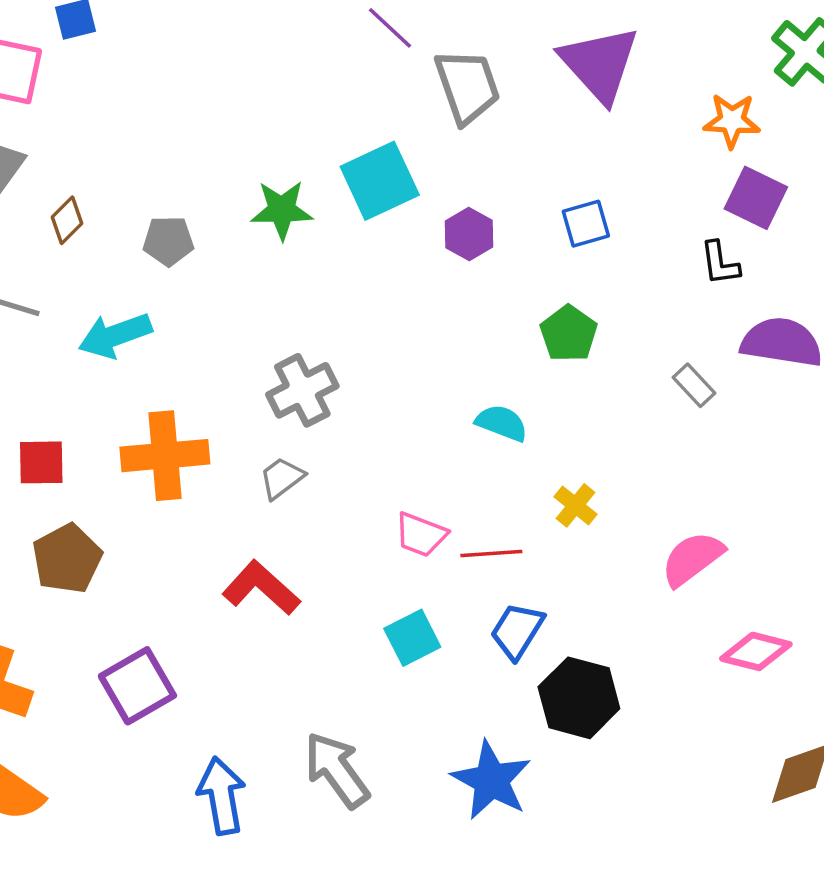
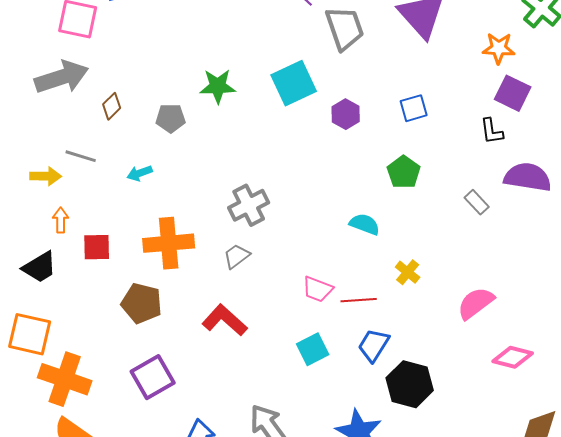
green star: (282, 210) -> (218, 86), moved
cyan arrow: (115, 335) -> (140, 173), size x0.6
brown pentagon: (67, 559) -> (142, 303), moved, turned -30

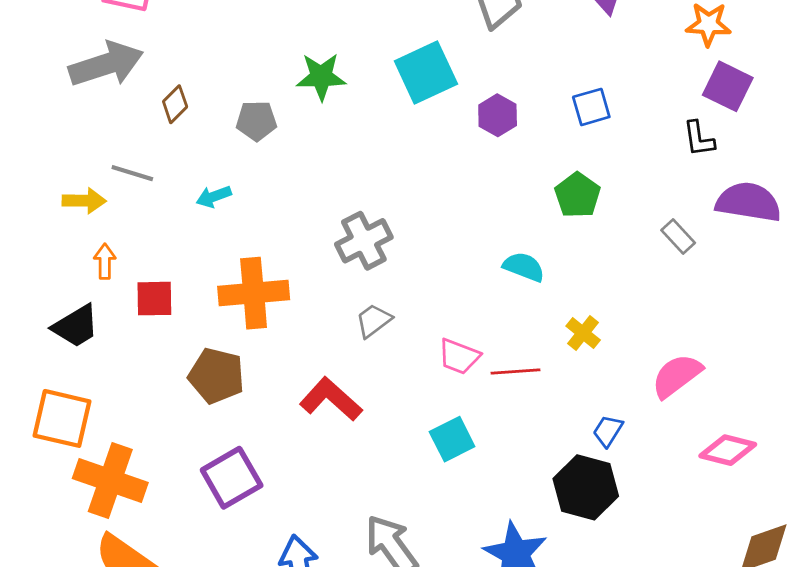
gray trapezoid: (237, 256) -> (374, 321), moved
blue trapezoid: (374, 345) -> (608, 431), moved, size x0.7

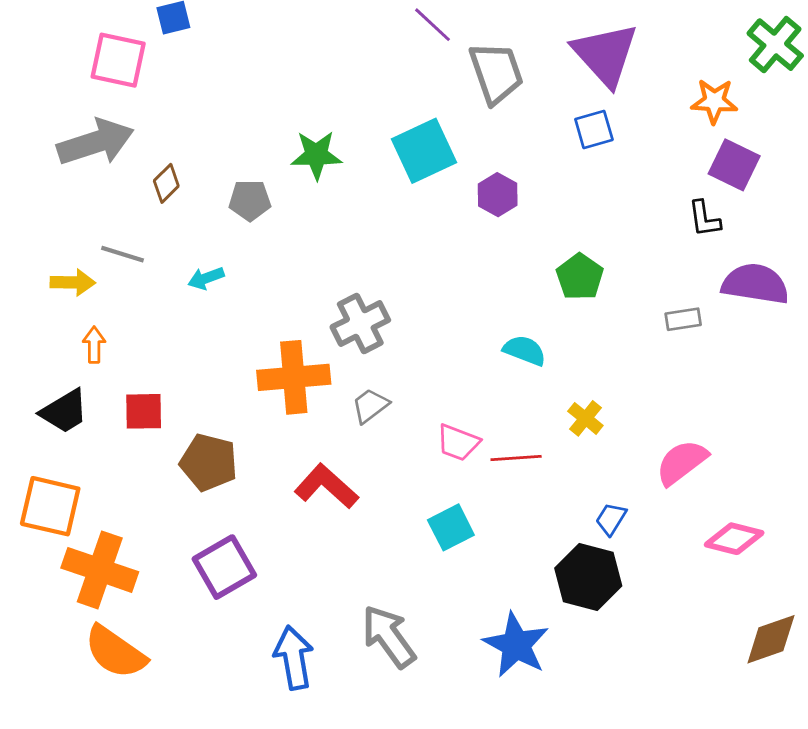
blue square: (591, 107) -> (594, 130), moved
gray rectangle: (678, 237) -> (683, 319), turned -56
orange cross: (254, 293) -> (294, 377), moved
red square: (154, 299) -> (144, 411), moved

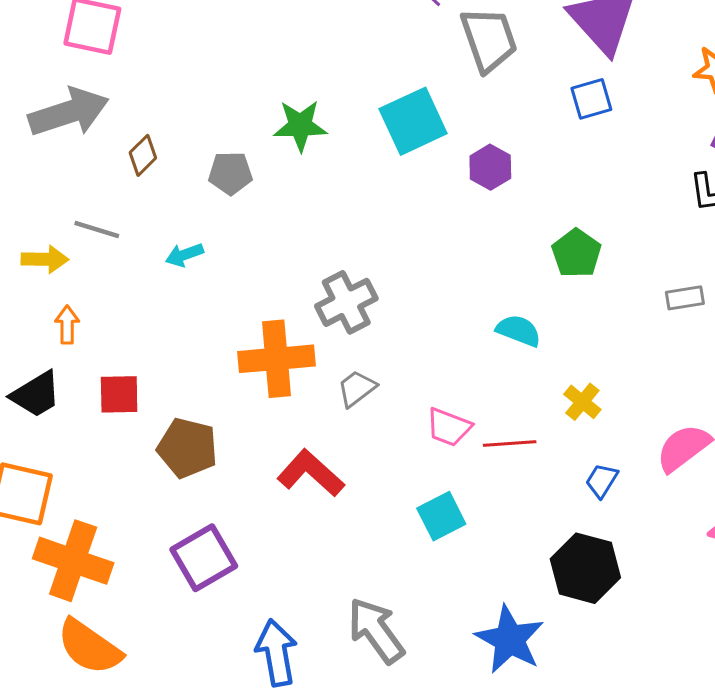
blue trapezoid: (611, 519) -> (602, 481), moved

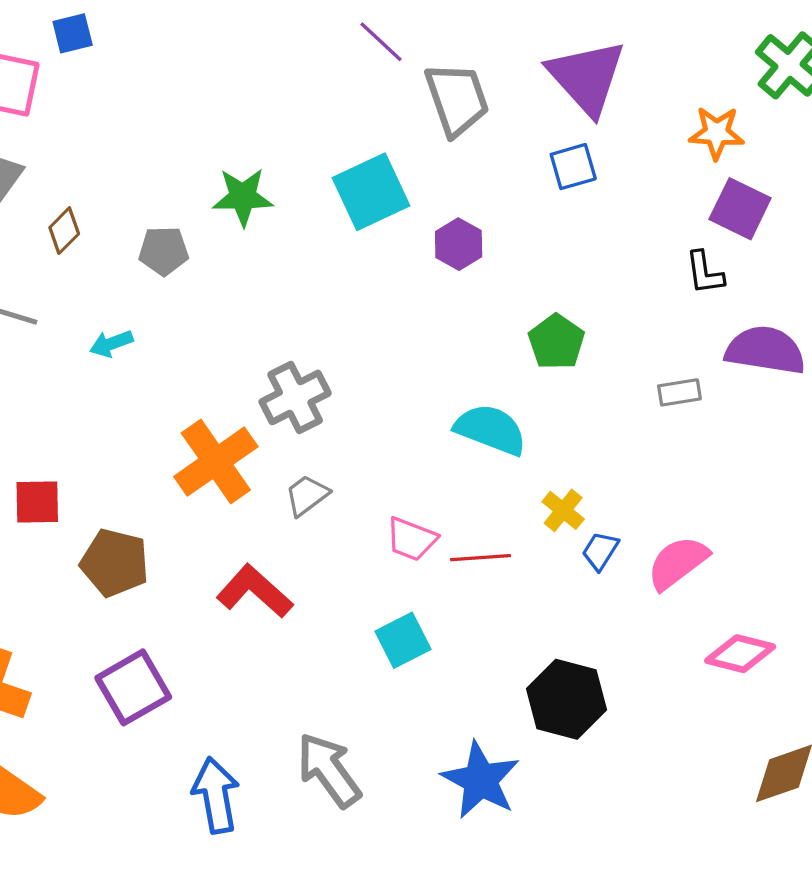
cyan semicircle: (519, 331) -> (491, 430), size x1.4
orange cross: (276, 359) -> (216, 462), turned -30
blue trapezoid: (602, 481) -> (600, 551), moved

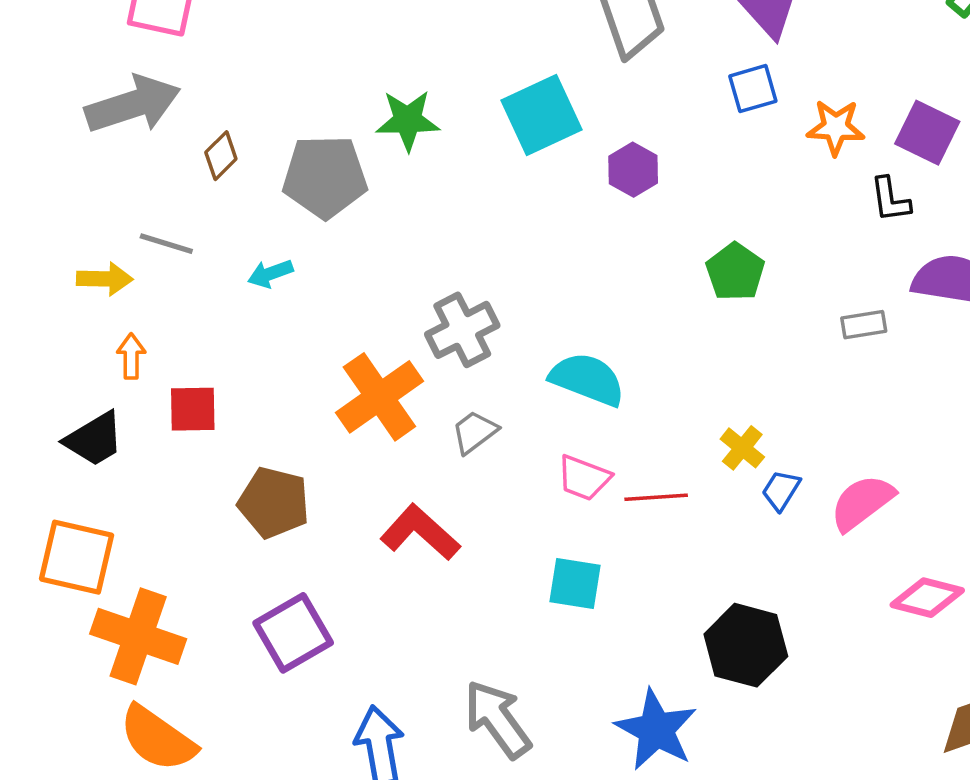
orange star: (717, 133) -> (836, 127), moved
gray pentagon: (164, 251) -> (325, 177), size x1.6
cyan semicircle: (491, 430) -> (587, 379), moved
red square: (37, 502) -> (193, 409), moved
cyan square: (403, 640) -> (575, 584), turned 36

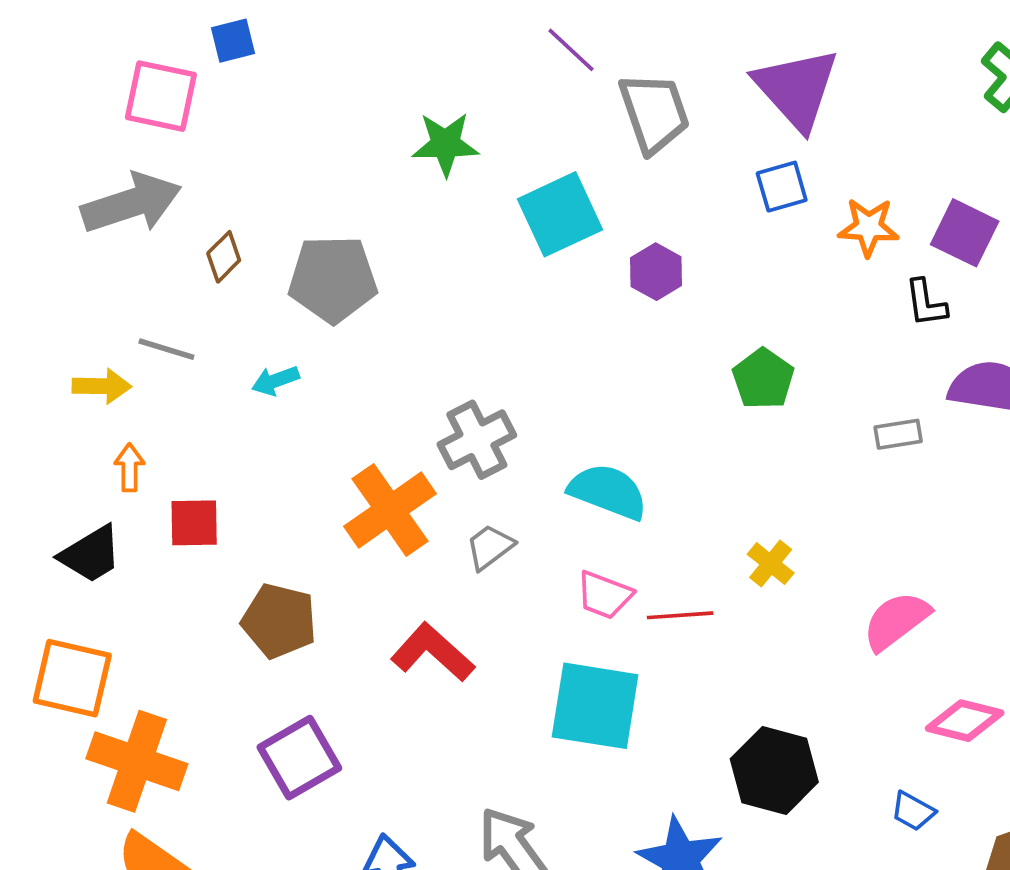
green star: (408, 120) -> (445, 144), moved
blue trapezoid: (781, 490) -> (913, 811), moved, turned -93
cyan square: (575, 584) -> (595, 706), size x1.6

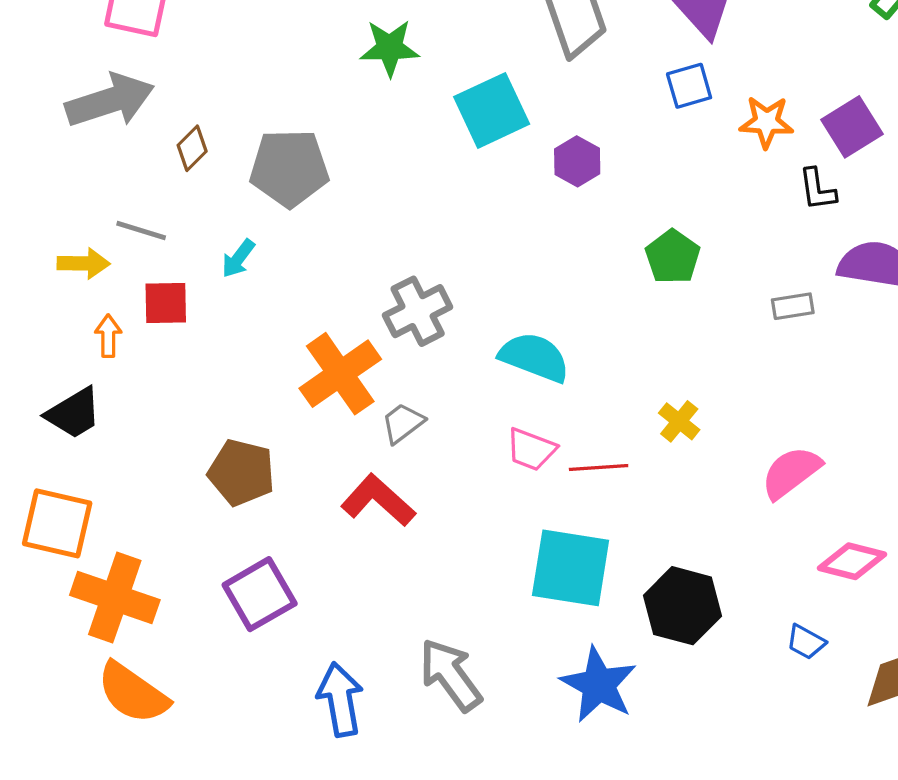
purple square: (965, 233) -> (852, 127), turned 32
cyan arrow: (275, 381) -> (238, 259), turned -33
red square: (194, 523) -> (166, 303), moved
gray trapezoid: (490, 547) -> (403, 423), moved
cyan square: (595, 706) -> (571, 568), moved

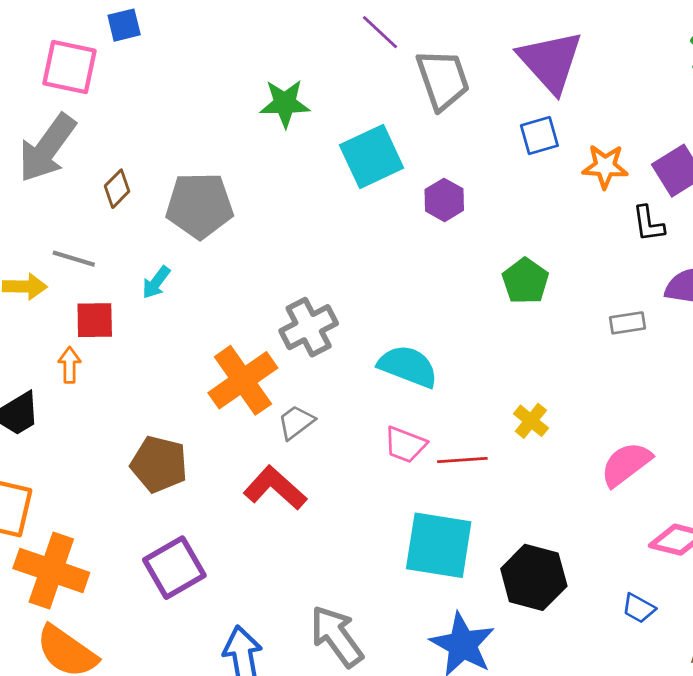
gray arrow: (110, 101) -> (47, 148), turned 144
orange arrow: (108, 336) -> (70, 365), moved

